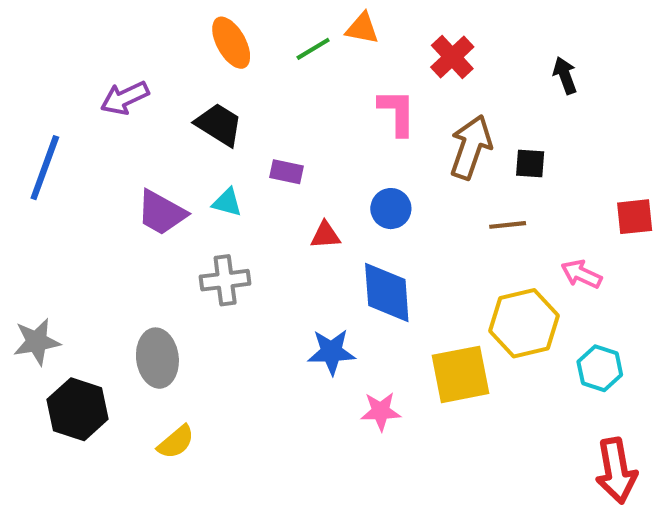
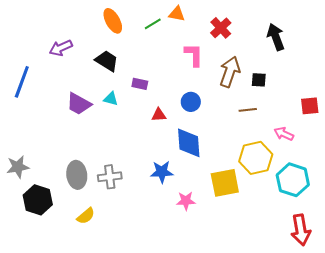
black arrow: (565, 75) -> (276, 37), size x1.5
gray cross: (225, 280) -> (110, 177), moved
cyan hexagon: (600, 368) -> (293, 180), size x1.5

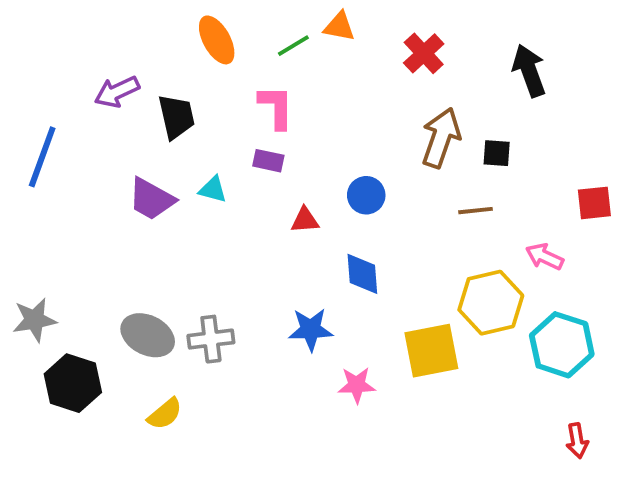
pink L-shape: (194, 55) -> (276, 107), moved
black trapezoid: (107, 61) -> (176, 117), moved, turned 45
blue diamond: (189, 143) -> (362, 274), size x0.7
gray ellipse: (77, 175) -> (148, 335), turned -56
red arrow: (301, 230) -> (577, 441), size x0.6

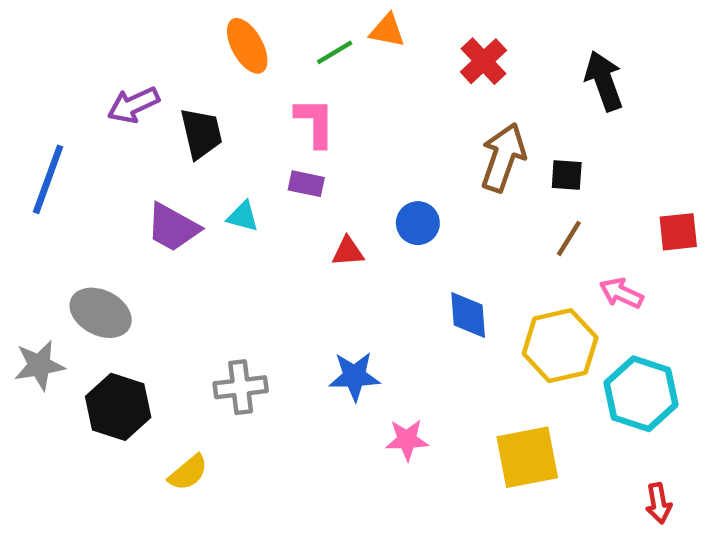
brown line: (475, 211) -> (569, 238), moved, turned -52
blue diamond: (362, 274) -> (468, 315), moved
gray ellipse: (148, 335) -> (101, 313), moved
yellow square: (431, 351) -> (527, 457), moved
black hexagon: (73, 383) -> (118, 407), moved

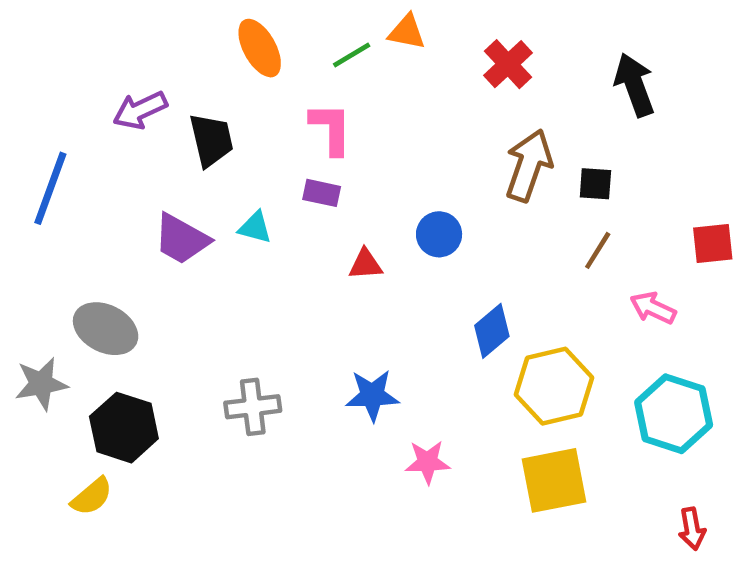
blue diamond: (468, 315) -> (492, 331), turned 54
yellow hexagon: (560, 346) -> (554, 386), moved
yellow semicircle: (188, 473) -> (92, 497), moved

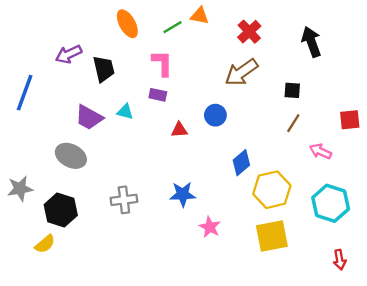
brown arrow: (529, 165) -> (241, 72), moved, turned -144
gray ellipse: (106, 329) -> (71, 156), moved
pink star: (428, 462) -> (210, 227), turned 30

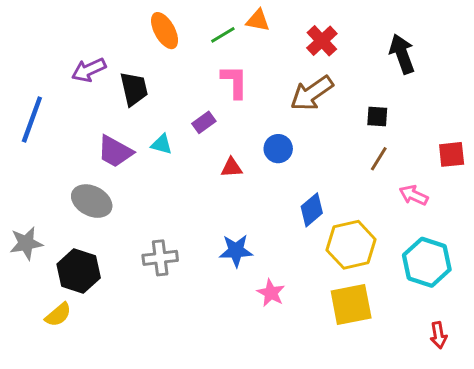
pink L-shape: (162, 63) -> (234, 82), moved
purple rectangle: (158, 95) -> (204, 122), turned -48

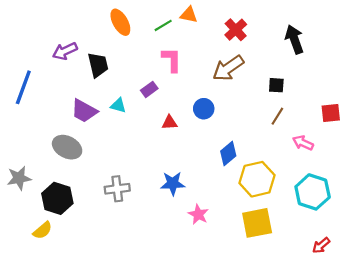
red arrow: (438, 335) -> (321, 245), turned 60

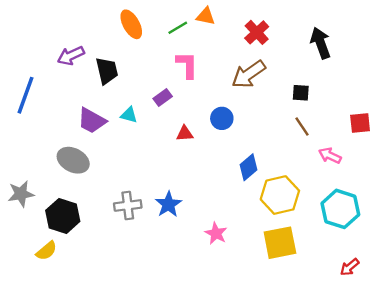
brown line: (277, 116) -> (302, 127), turned -66
blue star: (173, 183) -> (168, 204), moved, turned -30

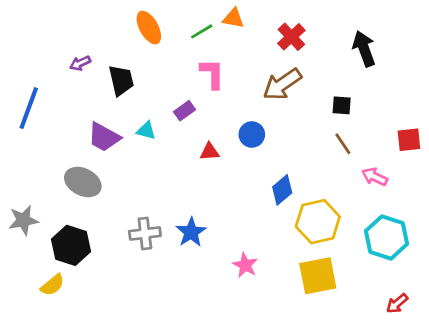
purple arrow: (71, 56) -> (80, 63), size x0.7

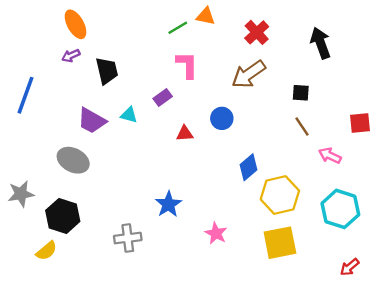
orange ellipse: (149, 28) -> (75, 24), moved
gray cross: (145, 233) -> (128, 238), moved

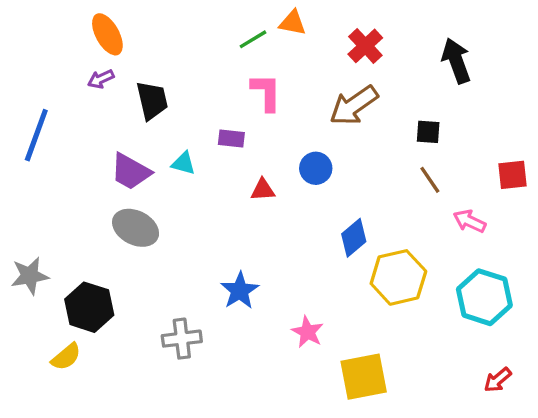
purple rectangle: (163, 97) -> (231, 138), turned 42
gray ellipse: (73, 160) -> (136, 228), moved
yellow square: (280, 243) -> (364, 377), moved

